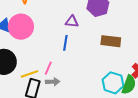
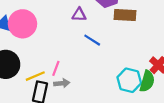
brown rectangle: (111, 41) -> (125, 15), moved
blue line: (65, 43) -> (92, 40), moved, turned -63

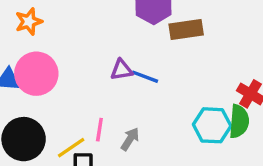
purple triangle: (79, 15) -> (122, 70), moved
gray arrow: (62, 83) -> (130, 139), moved, turned -40

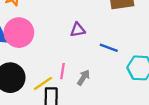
blue line: (145, 77) -> (109, 48), moved

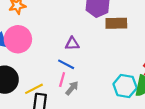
blue line: (109, 48) -> (66, 64), moved
pink line: (62, 71) -> (62, 80), moved

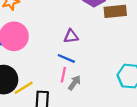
yellow line: (34, 89) -> (24, 88), moved

